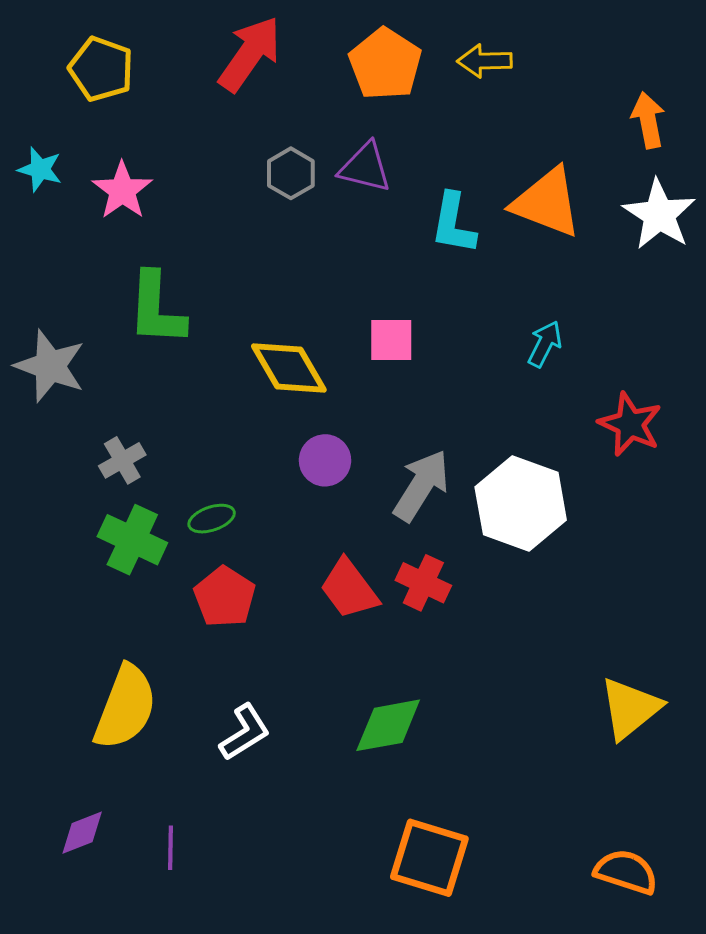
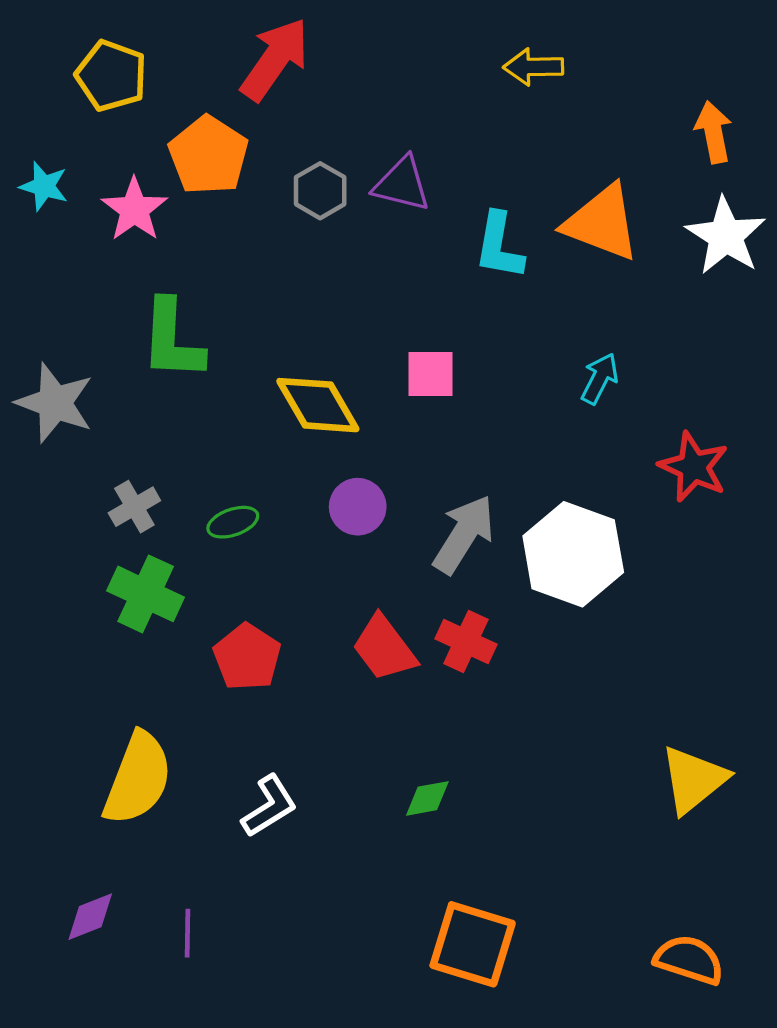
orange pentagon: (385, 64) -> (208, 155), moved
green ellipse: (212, 519) -> (233, 522), moved
green diamond: (388, 725) -> (427, 798), size x0.6

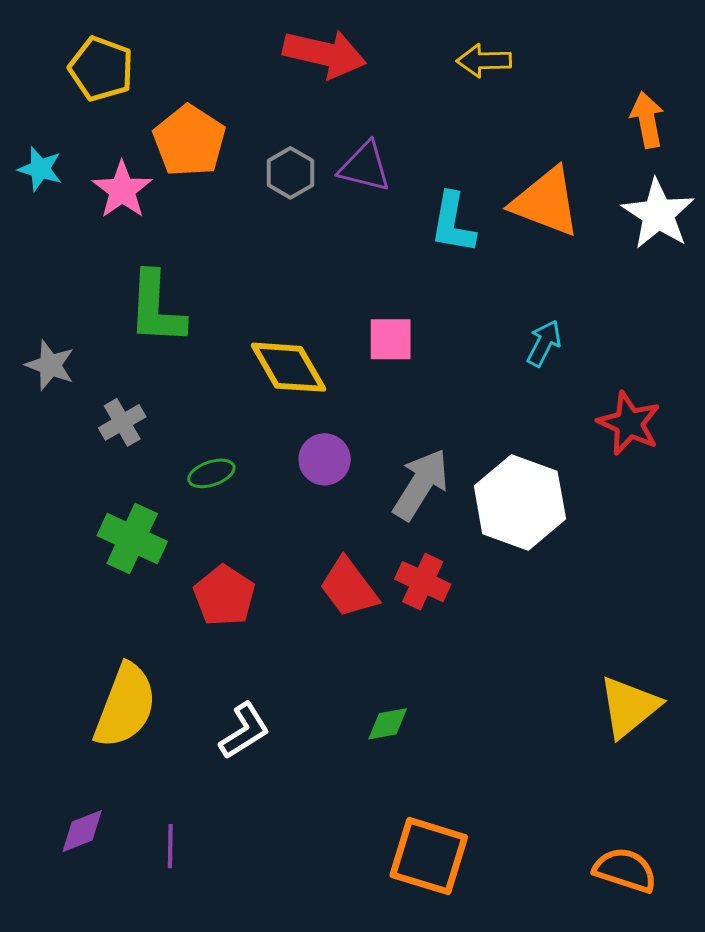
red arrow: (275, 59) -> (325, 54), moved, turned 68
gray star: (55, 403) -> (50, 365), size x0.7
gray cross: (134, 507) -> (122, 422), moved

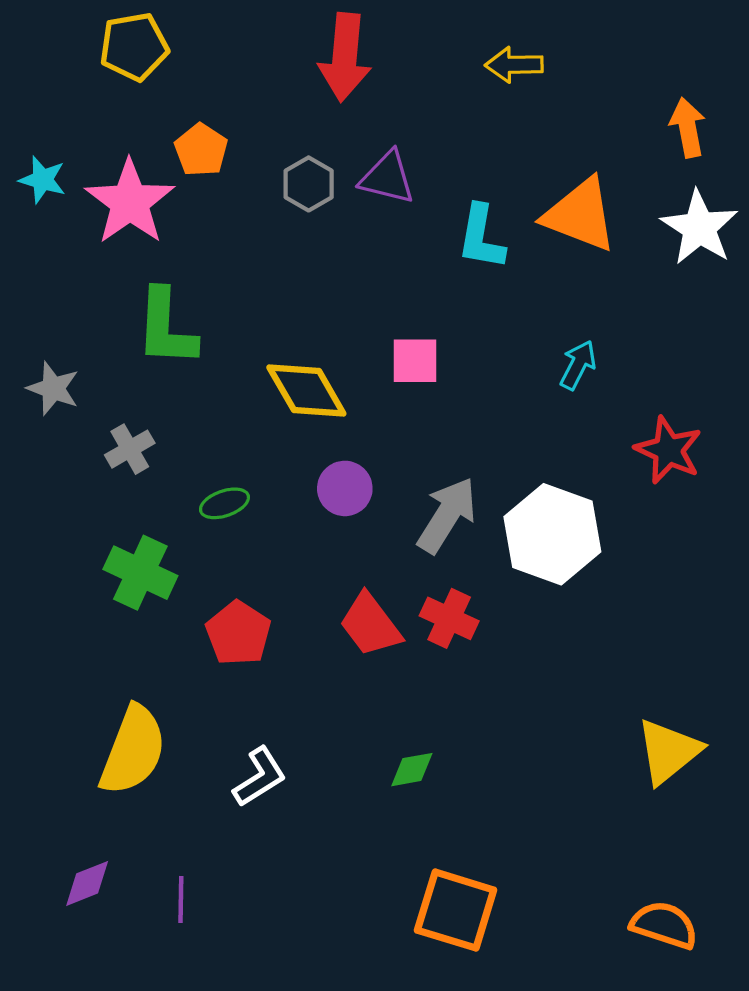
red arrow: (325, 54) -> (345, 57), turned 82
yellow pentagon: (101, 69) -> (134, 47), moved, turned -30
orange pentagon: (189, 141) -> (201, 150), size x0.7
pink star: (122, 190) -> (130, 202), size x1.4

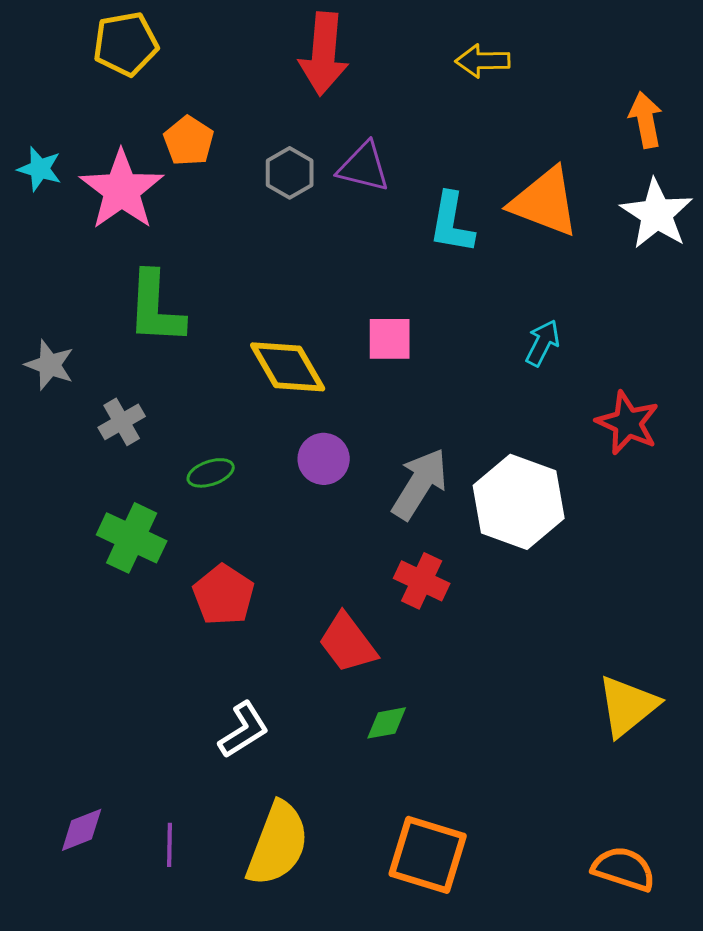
red trapezoid: (370, 625) -> (348, 643), moved
yellow semicircle: (133, 750) -> (278, 844), moved

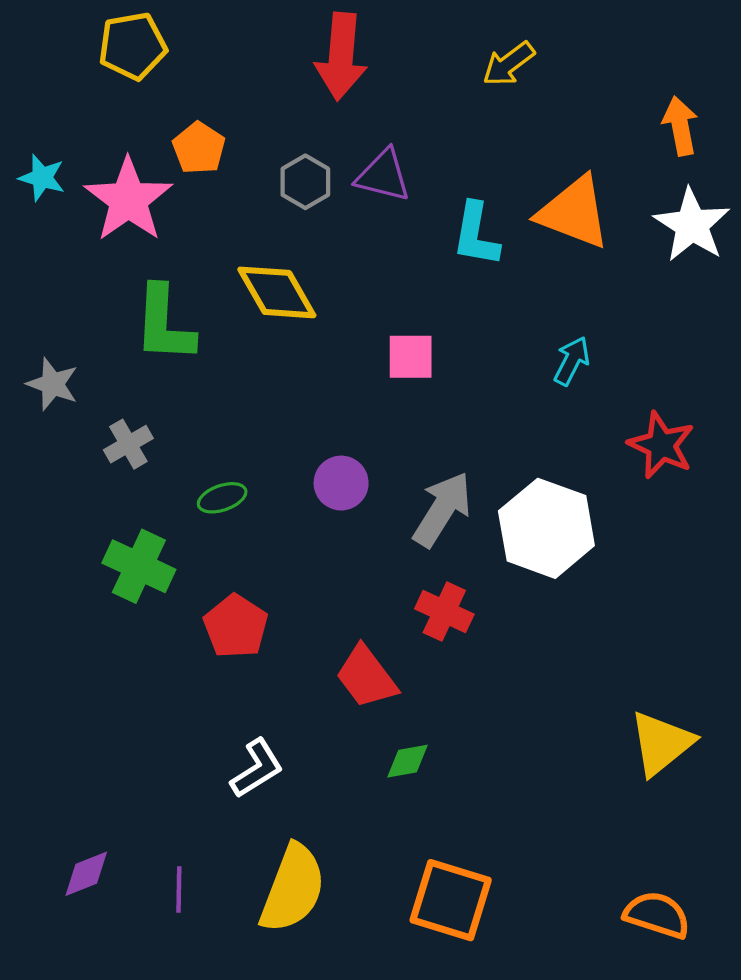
yellow arrow: (483, 61) -> (509, 64), turned -36
yellow diamond: (288, 367) -> (277, 292), moved

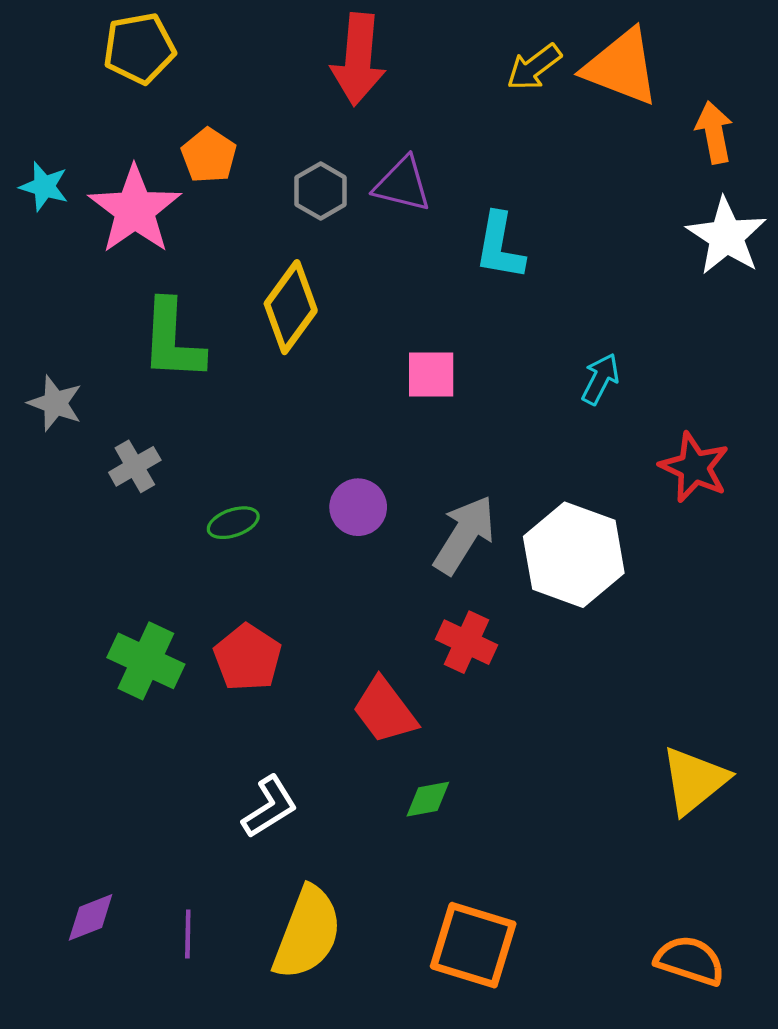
orange triangle: (574, 212) -> (621, 67), moved
yellow diamond: (277, 292) -> (291, 307), turned 66
green cross: (139, 566) -> (146, 661), moved

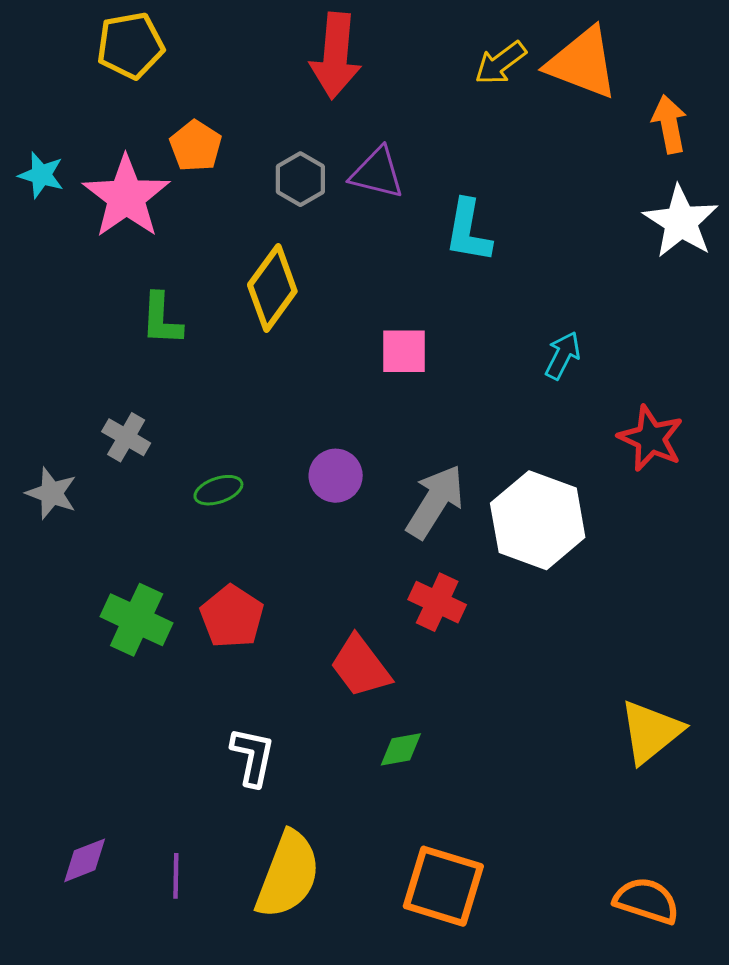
green L-shape: (172, 340) -> (161, 319), size x0.7
gray star: (55, 403) -> (52, 493), moved
gray cross: (135, 466) -> (126, 437), turned -30
white L-shape: (270, 807) -> (253, 757), turned -46

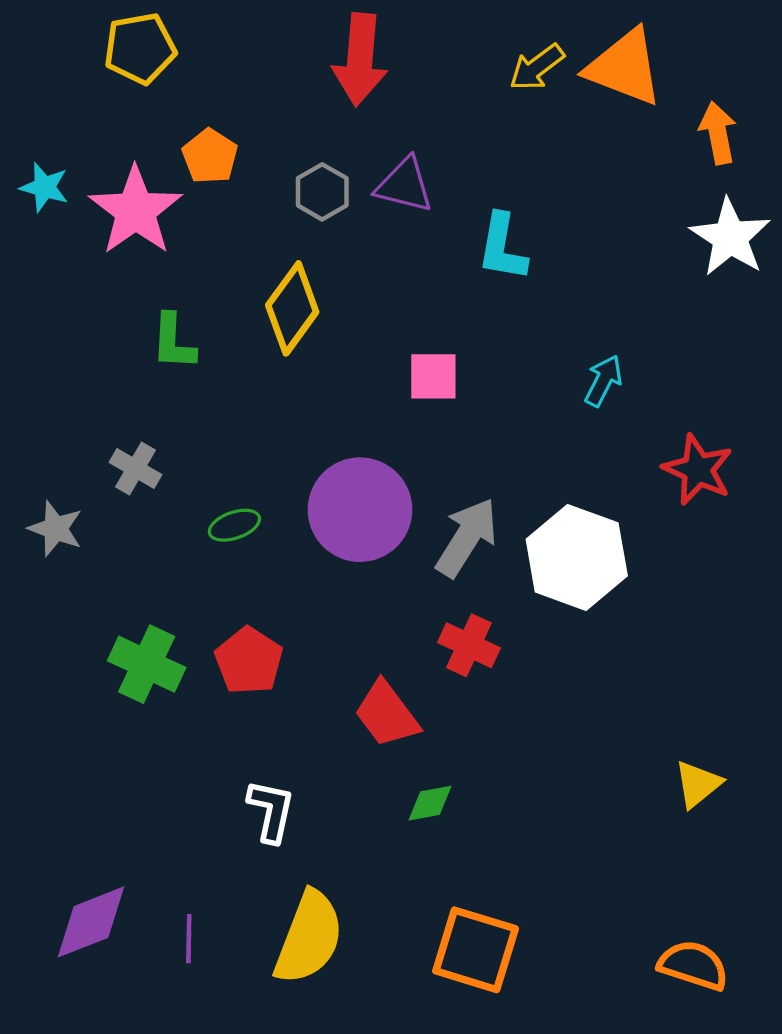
purple circle: (336, 476) -> (360, 510), size x1.8
yellow triangle: (651, 732) -> (698, 784), size x0.7
purple diamond: (85, 860) -> (91, 922), size x1.5

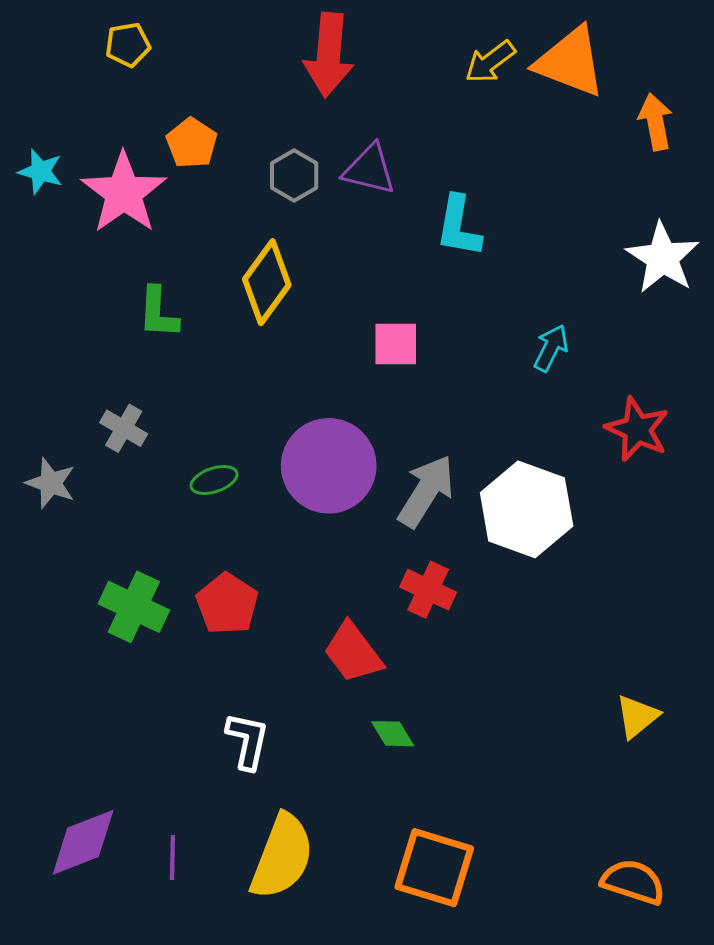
yellow pentagon: (140, 48) -> (128, 45), size x0.7
white star: (730, 237) -> (663, 258), moved
green diamond: (430, 803) -> (393, 734), turned 69

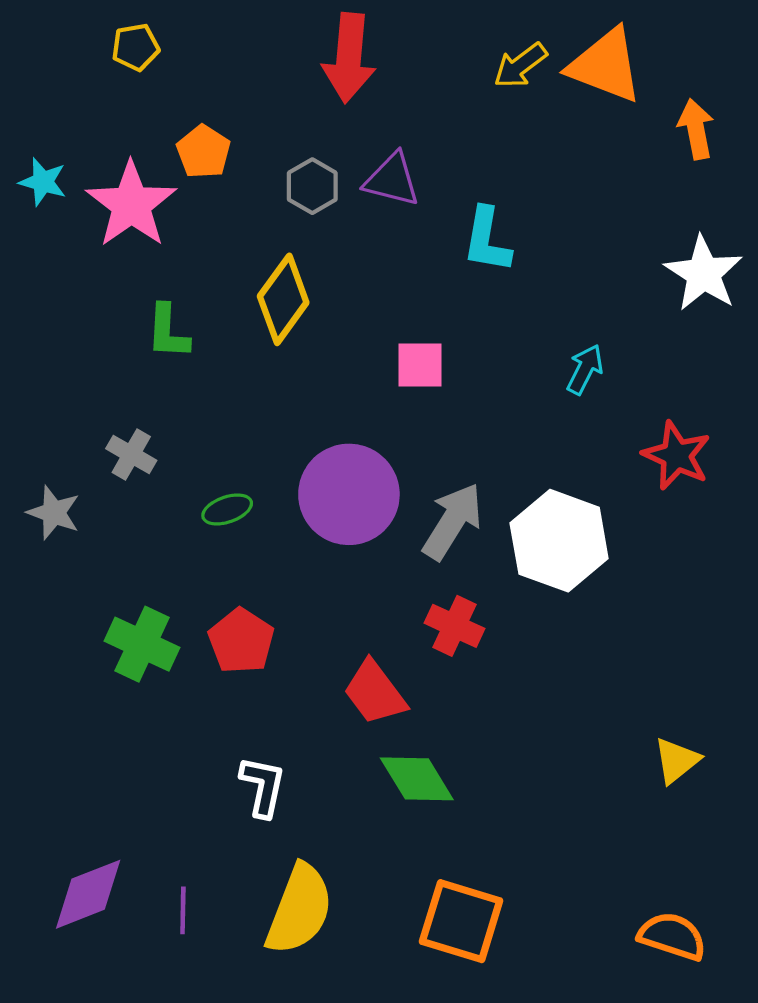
green diamond: (393, 734) -> (417, 779), size x1.6

